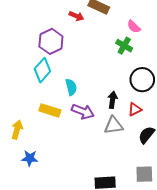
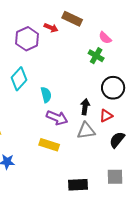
purple hexagon: (51, 41) -> (27, 39), moved
yellow rectangle: (50, 110) -> (49, 145), moved

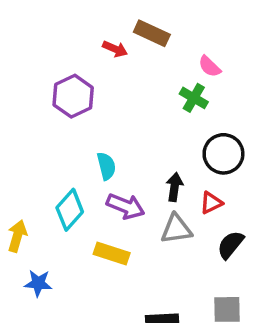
purple hexagon: (27, 39) -> (73, 96), moved
cyan diamond: (19, 79) -> (70, 210), moved

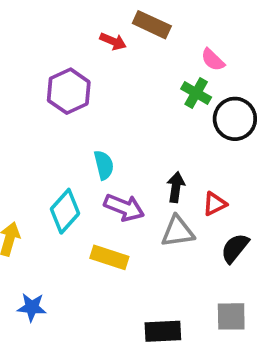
black circle: (223, 154) -> (235, 119), moved
blue star: (38, 283) -> (32, 307), moved

